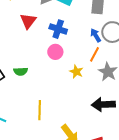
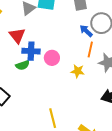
blue cross: (58, 29) -> (31, 51), moved
green semicircle: (21, 71) -> (23, 65), moved

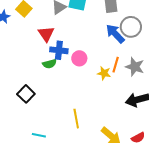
blue arrow: (86, 31) -> (115, 34), size x1.5
orange line: (90, 50) -> (116, 65), moved

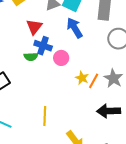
blue arrow: (115, 34) -> (75, 28), moved
orange line: (116, 65) -> (94, 81), moved

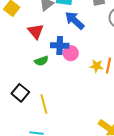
blue cross: (43, 46) -> (60, 45), moved
yellow line: (45, 116) -> (44, 104), moved

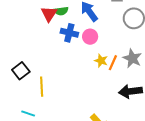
pink circle: (71, 53) -> (90, 37), moved
green semicircle: (41, 61) -> (61, 11), moved

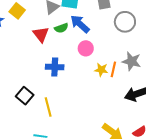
green semicircle: (61, 11) -> (61, 28), moved
blue cross: (69, 33) -> (55, 67), moved

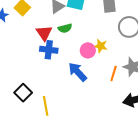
blue arrow: (80, 24) -> (78, 72), moved
blue cross: (55, 67) -> (49, 50), moved
yellow star: (101, 70) -> (101, 46), moved

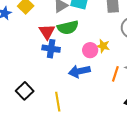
green semicircle: (65, 28) -> (68, 27), size x1.5
blue arrow: (78, 72) -> (79, 71), turned -60
yellow line: (46, 106) -> (58, 102), moved

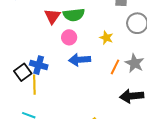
blue cross: (51, 49) -> (39, 65), moved
pink circle: (90, 50) -> (69, 37), moved
yellow line: (58, 102) -> (34, 85), moved

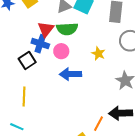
blue cross: (39, 65) -> (40, 44), moved
orange line: (115, 67) -> (98, 124), moved
black square: (23, 72) -> (27, 61), moved

